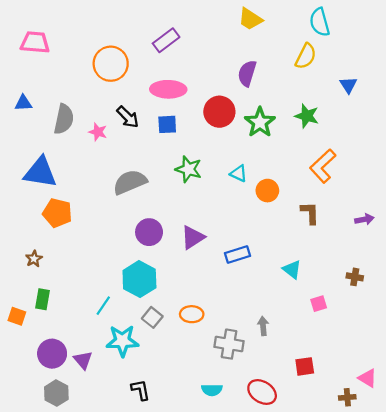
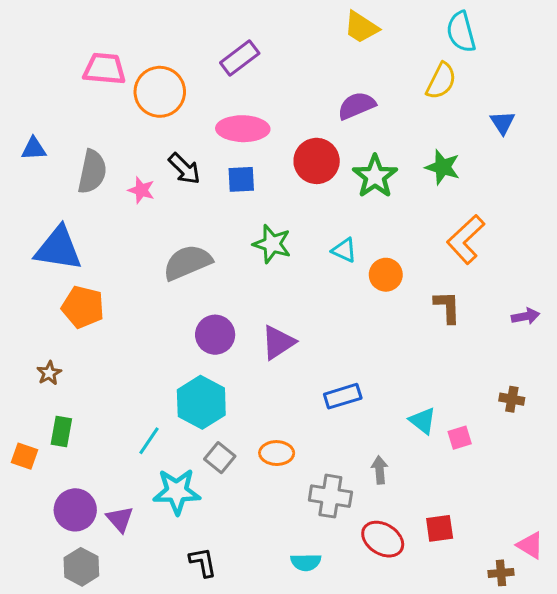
pink trapezoid: (35, 42) -> (104, 69), moved
purple semicircle: (247, 73) -> (357, 106), turned 50
blue rectangle: (238, 254) -> (343, 396), moved
cyan triangle: (292, 269) -> (423, 421), moved
red ellipse: (262, 392) -> (383, 539), moved

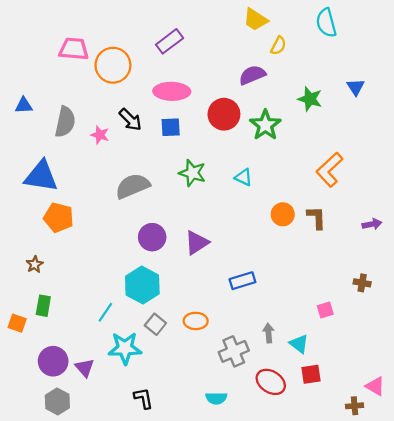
yellow semicircle: (441, 81) -> (278, 46), moved, size x0.7
green star: (443, 167) -> (310, 99), moved
orange circle: (386, 275) -> (283, 214), moved
cyan triangle: (423, 421) -> (299, 344), moved
gray cross: (330, 496) -> (234, 351), turned -32

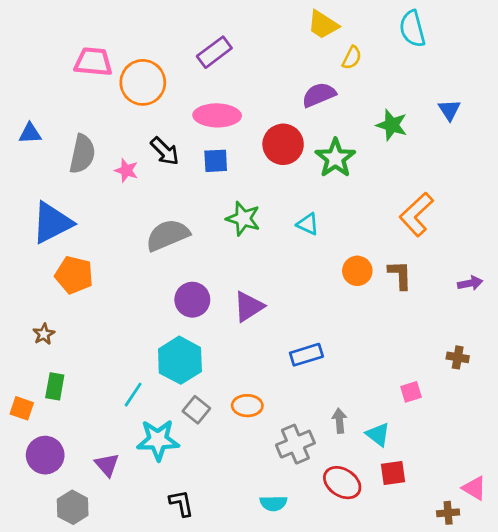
blue triangle: (41, 176) -> (52, 223), turned -36
purple circle: (53, 361) -> (45, 455), moved

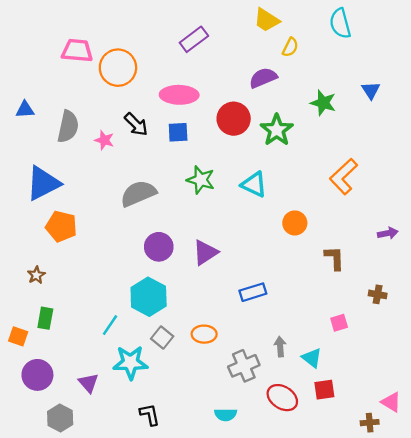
purple rectangle: (214, 52) -> (194, 39), moved
cyan triangle: (308, 224) -> (254, 184), size x1.4
brown L-shape: (400, 275) -> (335, 258), moved

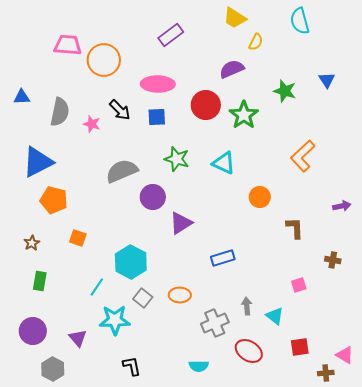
purple circle: (159, 247) -> (153, 197), moved
orange square: (18, 336) -> (78, 238), moved
red square: (324, 390) -> (300, 347), moved

